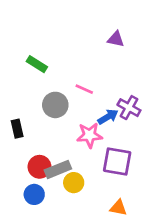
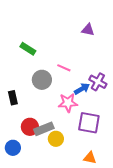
blue circle: (34, 194) -> (13, 148), moved

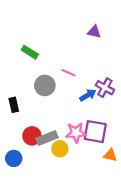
pink star: (68, 103) -> (76, 133), moved
orange triangle: (90, 158) -> (110, 155), moved

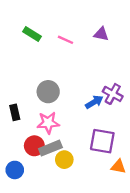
green rectangle: (30, 52) -> (32, 34), moved
pink line: (68, 73) -> (65, 40), moved
pink star: (76, 133) -> (48, 123), moved

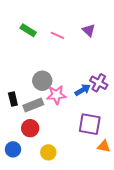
purple triangle: (101, 34) -> (89, 30), turned 32
pink star: (48, 123) -> (56, 95), moved
gray rectangle: (50, 148) -> (33, 105), moved
yellow circle: (64, 160) -> (48, 152), moved

